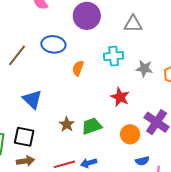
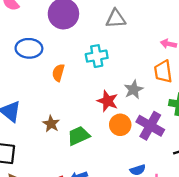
gray star: (144, 68) -> (134, 90), moved, turned -30
brown star: (67, 124) -> (51, 124), moved
orange circle: (130, 134) -> (120, 125), moved

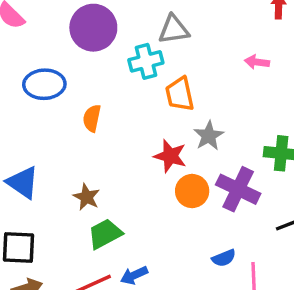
cyan cross: (97, 56) -> (146, 61), moved
orange trapezoid: (163, 72) -> (180, 94), moved
green trapezoid: (79, 136) -> (105, 234), moved

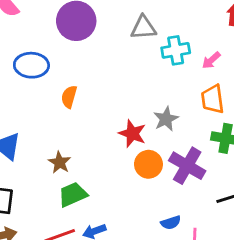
cyan cross: (146, 61) -> (176, 50), moved
pink arrow: (257, 62) -> (211, 60), turned -54
orange trapezoid: (180, 94) -> (213, 99), moved

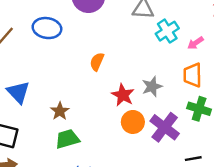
cyan cross: (176, 50) -> (167, 31), turned -30
orange semicircle: (69, 97) -> (97, 62), moved

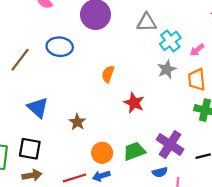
gray star: (152, 87) -> (167, 69), moved
orange circle: (133, 122) -> (102, 153), moved
purple cross: (165, 127) -> (170, 144), moved
green trapezoid: (67, 139) -> (134, 151), moved

